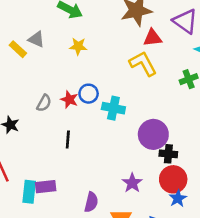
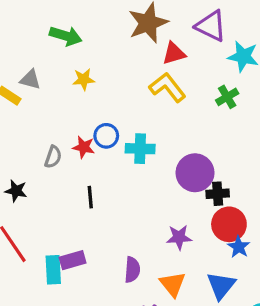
purple star: (132, 183) -> (179, 237), turned -30

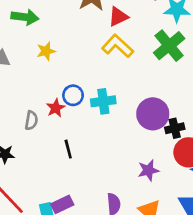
green cross: (227, 97) -> (169, 46), size x1.6
red star: (84, 147) -> (56, 108), turned -30

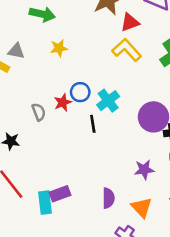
cyan cross: (103, 101) -> (108, 101), turned -35
gray semicircle: (31, 120) -> (39, 112), turned -36
black line: (68, 149) -> (93, 124), moved

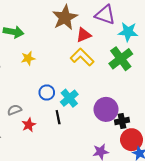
red star: (63, 102) -> (29, 125), moved
gray semicircle: (39, 112) -> (14, 110), turned -88

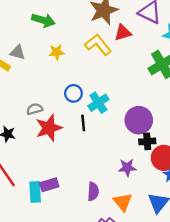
yellow L-shape: (82, 57) -> (98, 45), moved
black cross: (122, 121) -> (147, 141), moved
red star: (29, 125) -> (49, 128), size x1.6

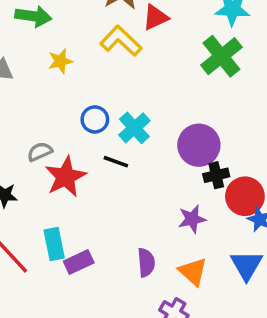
black line: (83, 123) -> (116, 162), turned -56
cyan rectangle: (35, 192) -> (54, 244), moved

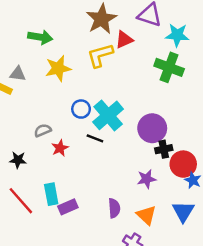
yellow L-shape: (121, 41) -> (100, 55), turned -60
green cross: (221, 56) -> (169, 67), turned -32
yellow star: (60, 61) -> (58, 68), size x1.5
cyan cross: (134, 128) -> (108, 115), size x1.4
red star: (66, 177) -> (60, 148), size x0.6

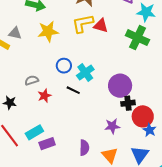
red triangle: (124, 40) -> (101, 26), moved, turned 35
cyan cross: (108, 115) -> (85, 72), size x0.7
cyan rectangle: (51, 194) -> (34, 132), turned 66

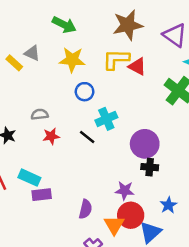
blue circle: (64, 66) -> (85, 92), moved
red circle: (143, 116) -> (131, 215), moved
cyan rectangle: (34, 132) -> (29, 178), turned 42

